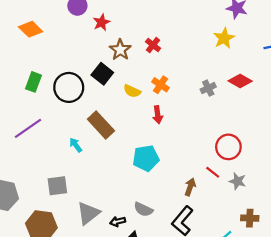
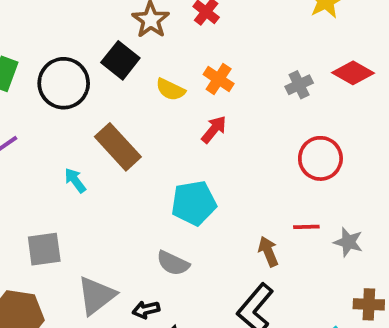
red arrow: (158, 115) -> (214, 129), turned -132
red circle: (228, 147) -> (320, 158), moved
red line: (213, 172) -> (306, 227), turned -40
brown arrow: (190, 187) -> (268, 251), turned -42
gray semicircle: (143, 209) -> (173, 263), moved

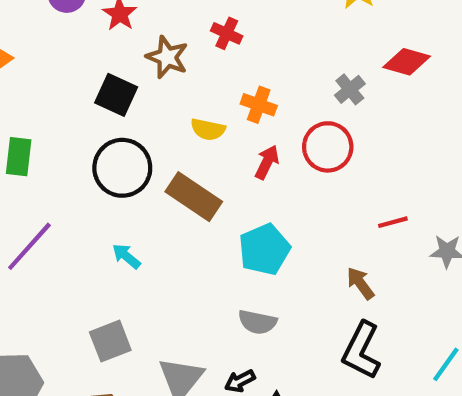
black square: (120, 60) -> (116, 95), moved
black circle: (64, 83) -> (122, 168), moved
brown rectangle: (118, 147) -> (194, 197), moved
red circle: (320, 158) -> (328, 147), moved
red line: (306, 227) -> (393, 222), moved

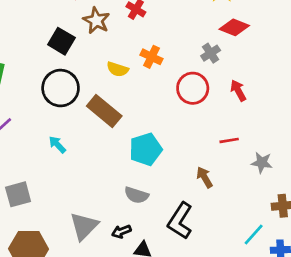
red diamond: (407, 62) -> (234, 27), moved
red arrow: (267, 162) -> (238, 91), moved, turned -60
gray square: (110, 341) -> (18, 194), moved
black L-shape: (361, 350) -> (180, 221), moved

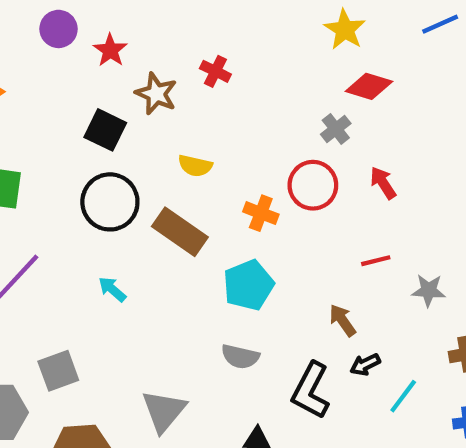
orange cross: (152, 57) -> (261, 213), moved
black arrow: (121, 231) -> (365, 365), moved
cyan line: (254, 234) -> (403, 396), moved

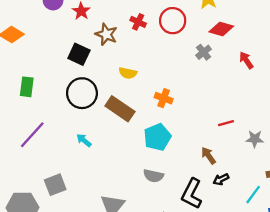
red arrow: (383, 183) -> (246, 60), moved
red circle: (313, 185) -> (173, 21), moved
cyan line: (403, 396) -> (253, 195), moved

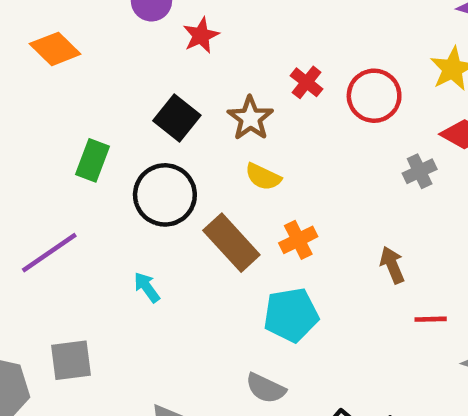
brown star: (106, 34) -> (250, 118), moved
green rectangle: (27, 87) -> (93, 160), moved
orange cross: (164, 98) -> (298, 240), moved, turned 30
brown arrow: (208, 156) -> (392, 265), moved

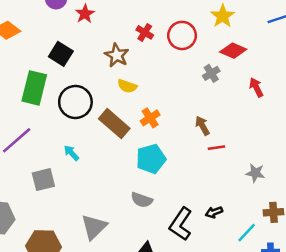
black square: (177, 118) -> (61, 54), moved
green rectangle: (93, 160) -> (34, 88), size x1.5
red line: (431, 319) -> (216, 148), moved
gray square: (71, 360) -> (43, 180), moved

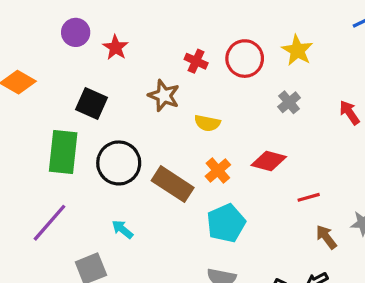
yellow star: (223, 16) -> (297, 50), moved
red diamond: (233, 51) -> (269, 161), moved
yellow semicircle: (127, 86) -> (207, 123), moved
brown arrow: (202, 126) -> (326, 237), moved

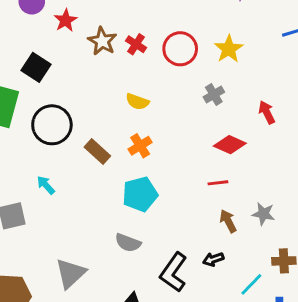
brown star: (164, 96) -> (102, 41), moved
red diamond: (269, 161) -> (230, 145), moved
brown rectangle: (173, 184) -> (97, 151), size x0.7

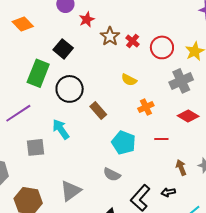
gray cross: (214, 94) -> (181, 81), size x1.6
orange cross: (140, 146) -> (146, 107), moved
red line: (218, 183) -> (161, 139), moved
cyan arrow: (46, 185) -> (61, 129), size x1.5
cyan pentagon: (140, 194) -> (124, 143), turned 30

